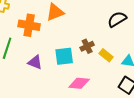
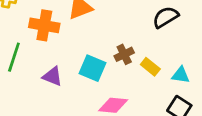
cyan square: (64, 56) -> (92, 68), turned 30

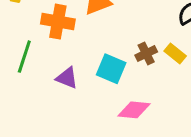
yellow rectangle: (150, 67) -> (175, 54), moved

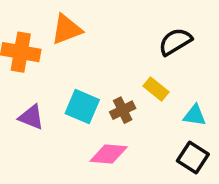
brown cross: (146, 54) -> (123, 110), moved

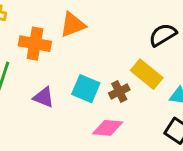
yellow rectangle: (156, 89) -> (147, 74), size x1.5

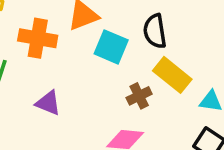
black semicircle: (163, 35) -> (155, 31), moved, turned -68
cyan square: (86, 89) -> (111, 47), moved

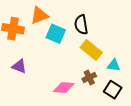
brown cross: (139, 96) -> (89, 77), moved

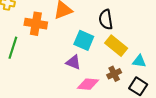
cyan square: (56, 34) -> (84, 40), moved
purple triangle: (19, 66) -> (73, 62), moved

